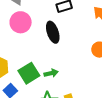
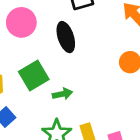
green square: (29, 73) -> (34, 75), moved

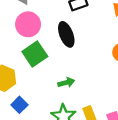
green square: (34, 75) -> (35, 54), moved

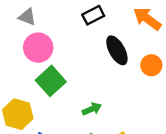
black ellipse: (66, 34) -> (117, 50), moved

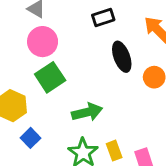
green arrow: (92, 109) -> (87, 112), size x1.5

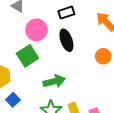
pink circle: (43, 42) -> (36, 30), moved
black ellipse: (122, 57) -> (66, 40), moved

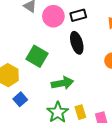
pink circle: (36, 30) -> (53, 16), moved
green square: (27, 56) -> (37, 56), turned -30

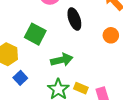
yellow rectangle: (80, 112) -> (81, 88), turned -48

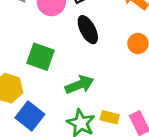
blue square: (20, 78) -> (30, 116), size x1.5

